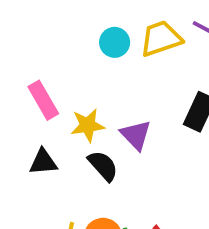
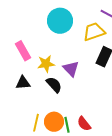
yellow trapezoid: (161, 39) -> (94, 32), moved
cyan circle: (115, 42) -> (60, 21), size x1.6

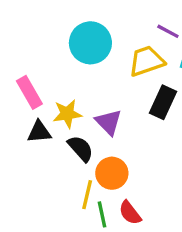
black triangle: (23, 83) -> (39, 132), moved
orange circle: (54, 122) -> (112, 173), moved
yellow line: (36, 123) -> (87, 195), moved

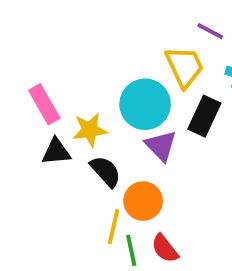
cyan circle: (90, 43) -> (145, 104), moved
yellow trapezoid: (147, 61) -> (185, 67), turned 84
purple triangle: (109, 122) -> (161, 146), moved

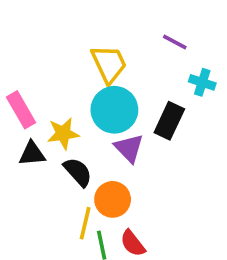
yellow trapezoid: (185, 67) -> (109, 64), moved

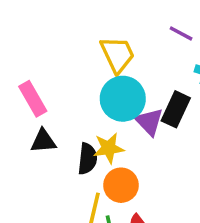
yellow star: (63, 134) -> (109, 148), moved
purple triangle: (129, 148) -> (149, 122), moved
black semicircle: (78, 172) -> (87, 159), turned 48

